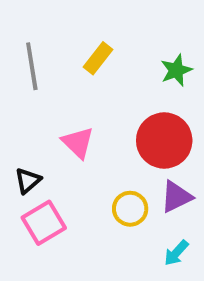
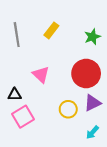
black triangle: (28, 181) -> (15, 95), turned 40

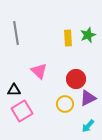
yellow rectangle: (51, 30) -> (68, 38), moved, turned -42
red circle: (86, 74) -> (76, 79), moved, size x0.7

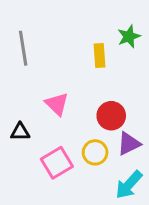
green star: (88, 35) -> (129, 36), moved
pink square: (22, 111) -> (57, 163), moved
cyan arrow: (88, 126) -> (129, 185), size x1.5

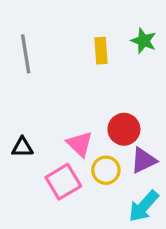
green star: (129, 36) -> (144, 41), turned -30
yellow rectangle: (99, 56) -> (101, 51), moved
pink triangle: (57, 104) -> (80, 144), moved

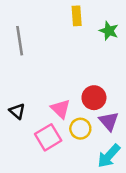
yellow rectangle: (101, 51) -> (77, 16), moved
black triangle: (22, 147) -> (17, 111), turned 42
purple triangle: (144, 160) -> (109, 121), turned -45

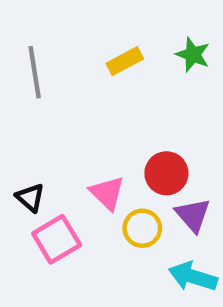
yellow rectangle: (77, 16) -> (125, 61), moved, turned 66
pink square: (48, 137) -> (57, 239), moved
cyan arrow: (109, 156) -> (193, 277), turned 65

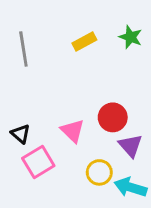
yellow circle: (142, 228) -> (99, 172), moved

